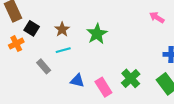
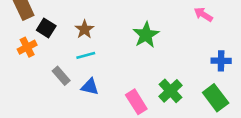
green star: (97, 34) -> (146, 35), moved
blue triangle: (77, 81) -> (90, 87), moved

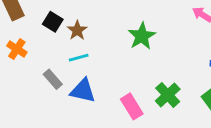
black square: (46, 28) -> (53, 22), moved
orange cross: (27, 47) -> (17, 49), turned -30
blue triangle: (90, 87) -> (83, 91), size x1.4

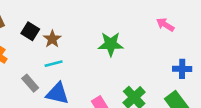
green star: (142, 36) -> (111, 44), turned 30

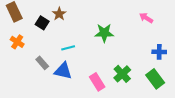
brown star: (52, 39) -> (59, 14), moved
cyan line: (54, 64) -> (68, 48), moved

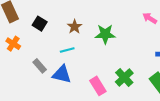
brown star: (59, 14) -> (75, 27), moved

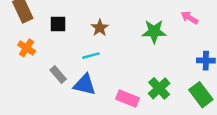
black square: (40, 24) -> (58, 24), turned -32
green star: (105, 34) -> (154, 32), moved
pink rectangle: (98, 86) -> (128, 98), turned -36

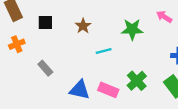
orange cross: (27, 48) -> (17, 44), turned 35
cyan line: (91, 56) -> (104, 51), moved
blue triangle: (85, 85) -> (80, 90), moved

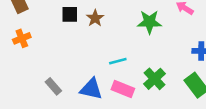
black square: (45, 22) -> (70, 14), moved
cyan line: (104, 51) -> (118, 61), moved
gray rectangle: (45, 68) -> (53, 86), moved

